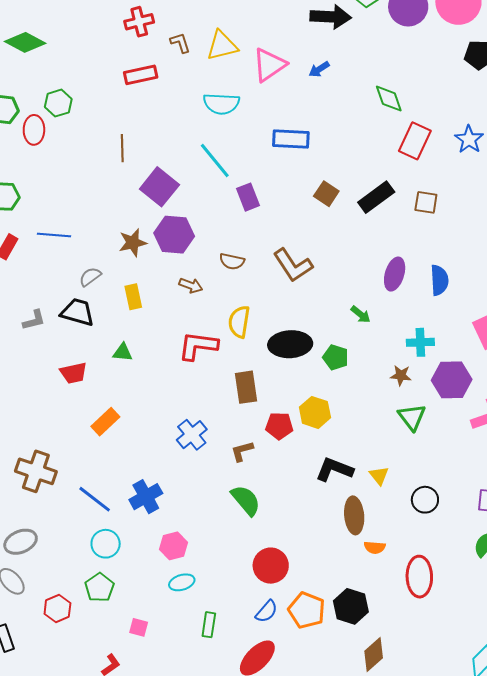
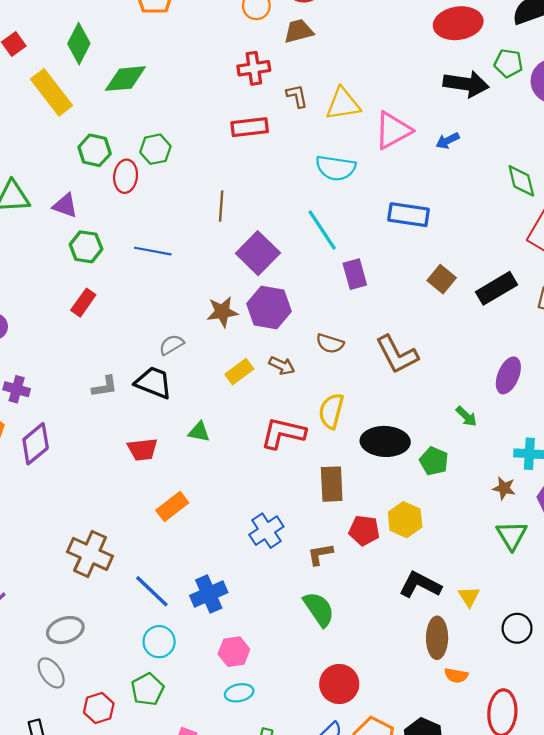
green diamond: (25, 42) -> (125, 79), turned -39
blue line: (54, 235) -> (153, 251), moved
yellow rectangle: (133, 297) -> (239, 372), moved, turned 60

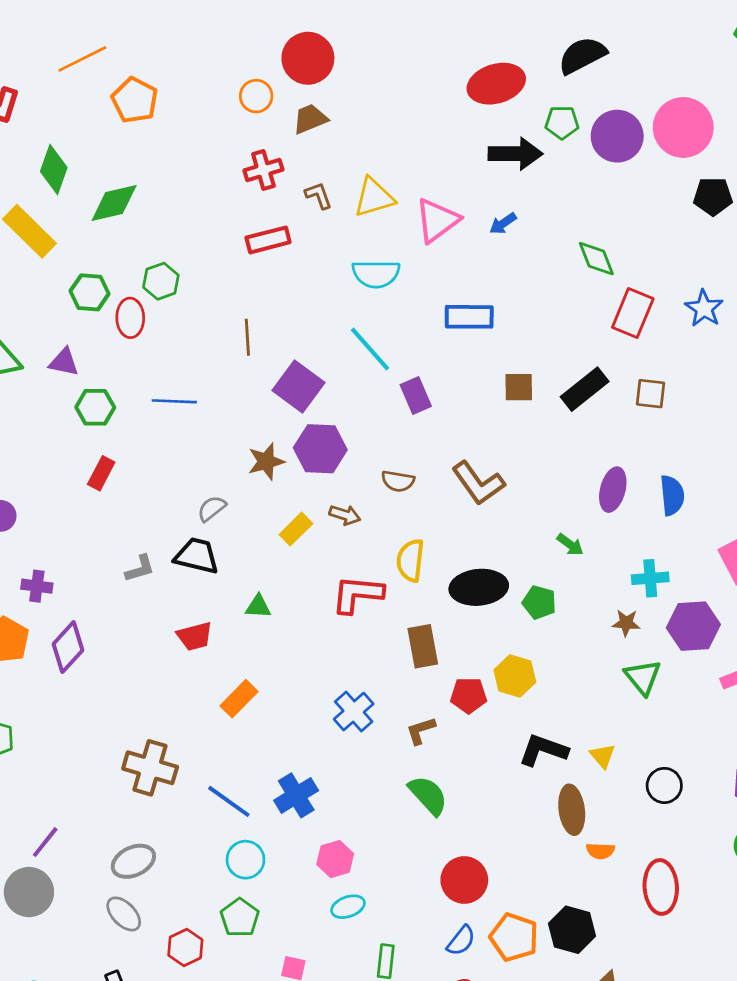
brown square: (442, 279) -> (519, 387), turned -32

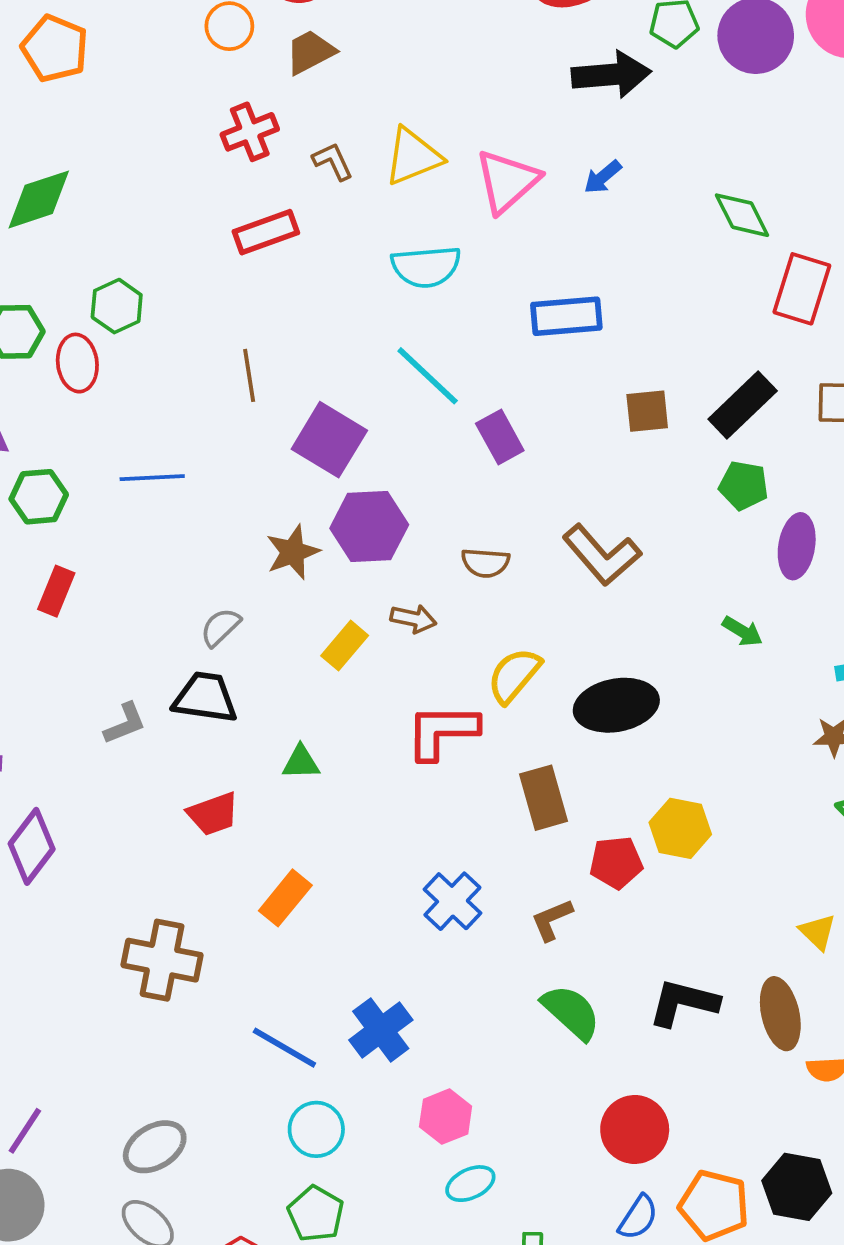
yellow semicircle: (410, 560) -> (514, 675), turned 39
green pentagon: (539, 602) -> (744, 485), moved
black L-shape: (543, 750) -> (683, 1003), moved
brown cross: (150, 768) -> (162, 960), moved

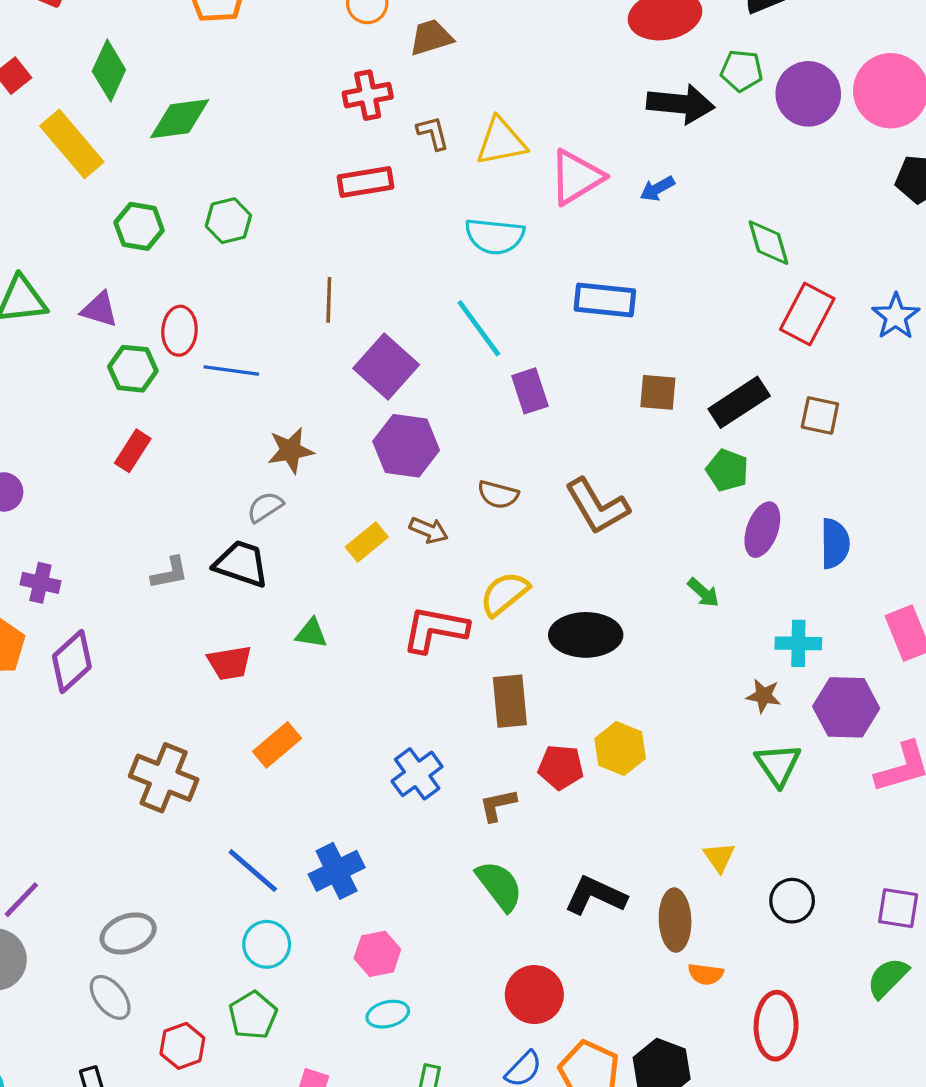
red ellipse: (77, 363) -> (179, 331), moved
brown star: (293, 552) -> (291, 450), moved

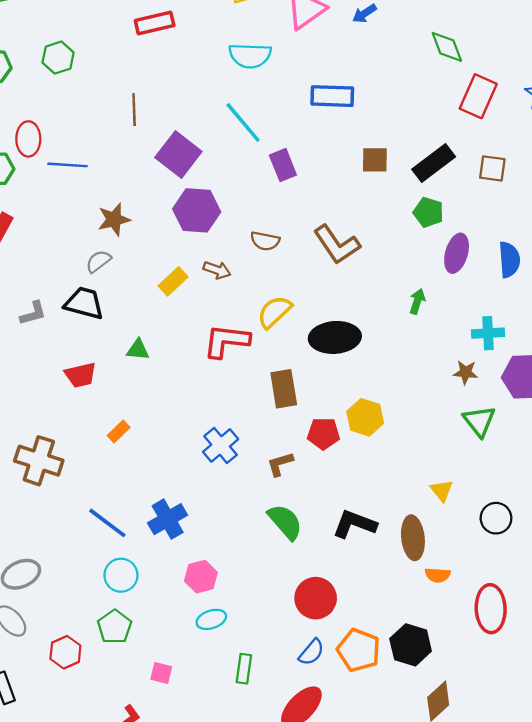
green arrow: (703, 593) -> (417, 301), turned -110
orange rectangle: (277, 745) -> (119, 432), size x0.7

